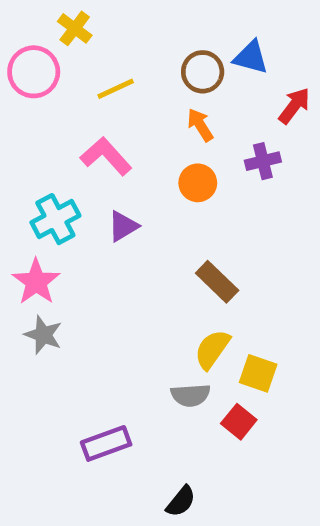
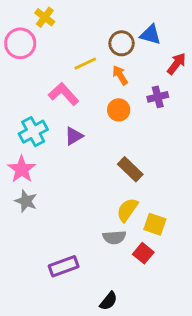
yellow line: (116, 89) -> (85, 64), moved

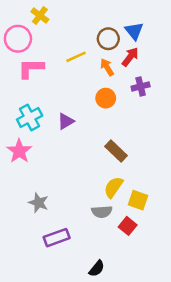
blue triangle: (151, 35) -> (134, 31), turned 36
red arrow: (177, 64) -> (130, 57), moved
pink L-shape: (64, 94) -> (31, 68), moved, turned -48
gray star: (26, 201) -> (39, 203), moved

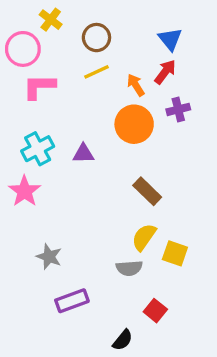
brown circle: (108, 39) -> (96, 38), moved
orange circle: (106, 98) -> (134, 124), size x1.5
purple triangle: (66, 121) -> (83, 154), turned 30
red square: (128, 226) -> (155, 311), moved

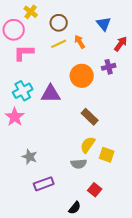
red arrow: (165, 72) -> (121, 44), moved
orange arrow: (136, 85) -> (80, 42), moved
purple triangle: (83, 154) -> (51, 94), size x1.5

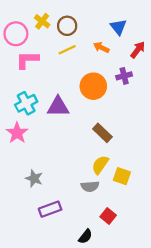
yellow cross: (31, 12) -> (42, 21), moved
orange arrow: (80, 42) -> (101, 47), moved, turned -32

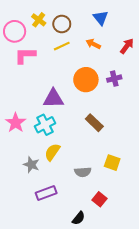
blue triangle: (118, 27) -> (101, 18), moved
purple cross: (124, 76) -> (114, 79), moved
cyan cross: (26, 103) -> (45, 125), moved
yellow semicircle: (100, 165) -> (52, 152), moved

